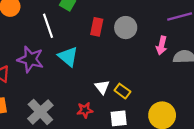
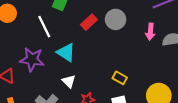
red rectangle: (97, 27) -> (89, 22), turned 42
white triangle: (102, 87) -> (69, 81), moved

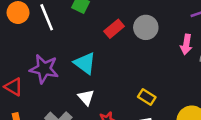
white line: (44, 27) -> (47, 17), moved

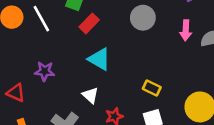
red rectangle: (114, 29) -> (89, 23), moved
cyan triangle: (85, 63) -> (99, 59), moved
purple star: (44, 69) -> (45, 71), size x0.7

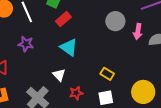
gray circle: (143, 18) -> (115, 21), moved
purple star: (45, 71) -> (26, 44), moved

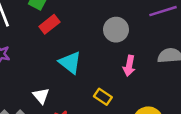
pink arrow: (138, 31) -> (129, 66), moved
cyan triangle: (69, 47) -> (70, 62), moved

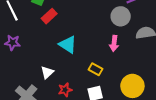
gray circle: (116, 30) -> (121, 16), moved
white triangle: (41, 96) -> (47, 72), turned 32

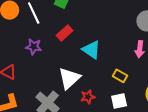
red rectangle: (49, 16) -> (65, 33), moved
white triangle: (47, 72) -> (69, 78), size x1.6

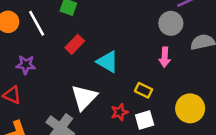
purple star: (34, 47) -> (26, 65), moved
red star: (88, 97) -> (119, 112), moved

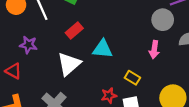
cyan triangle: (108, 62) -> (102, 49), turned -30
white triangle: (84, 97) -> (69, 64), moved

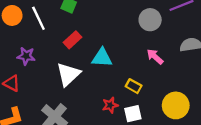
gray circle: (163, 20) -> (150, 20), moved
pink arrow: (154, 50) -> (155, 57), turned 126

